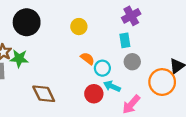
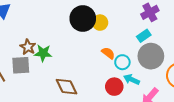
black circle: (27, 22) -> (83, 18), moved
cyan rectangle: (125, 40) -> (144, 36), turned 64
gray circle: (132, 62) -> (151, 56), size x1.6

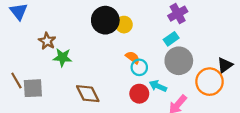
brown star: (28, 47) -> (47, 41), moved
cyan circle: (122, 62) -> (139, 67), moved
gray square: (21, 65) -> (33, 88), moved

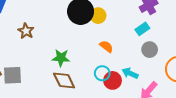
green star: (62, 57) -> (61, 58), moved
gray circle: (179, 61) -> (150, 50), size x0.6
cyan circle: (139, 67) -> (102, 73), moved

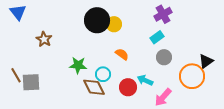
cyan circle: (102, 73) -> (103, 74), moved
brown diamond: (64, 80) -> (94, 87), moved

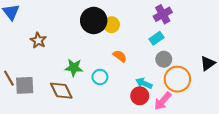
orange circle: (192, 76) -> (177, 79), moved
brown diamond: (94, 87) -> (61, 91), moved
red circle: (128, 87) -> (140, 96), moved

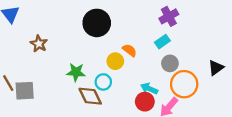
yellow circle: (111, 25) -> (115, 61), moved
orange semicircle: (120, 56) -> (130, 50), moved
brown diamond: (61, 91) -> (90, 96), moved

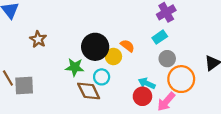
black circle: (97, 23) -> (95, 47), moved

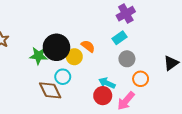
green star: (75, 67) -> (39, 56), moved
orange circle: (181, 79) -> (141, 79), size x0.6

